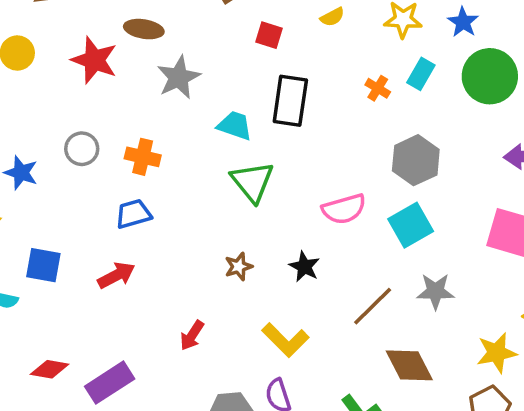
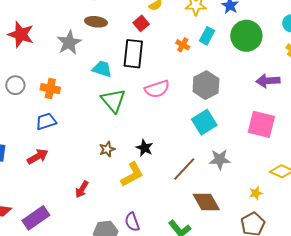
brown ellipse: (144, 29) -> (96, 22), moved
red square: (269, 35) -> (141, 23), moved, turned 35
pink semicircle: (344, 209) -> (157, 89), moved
yellow L-shape: (285, 340) -> (132, 175), moved, turned -72
yellow star: (497, 353) -> (256, 193), size x0.6

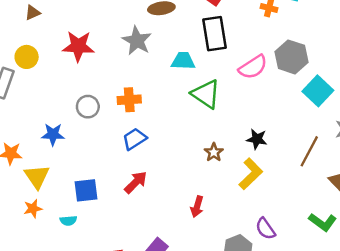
gray hexagon: (206, 85) -> (291, 57), moved

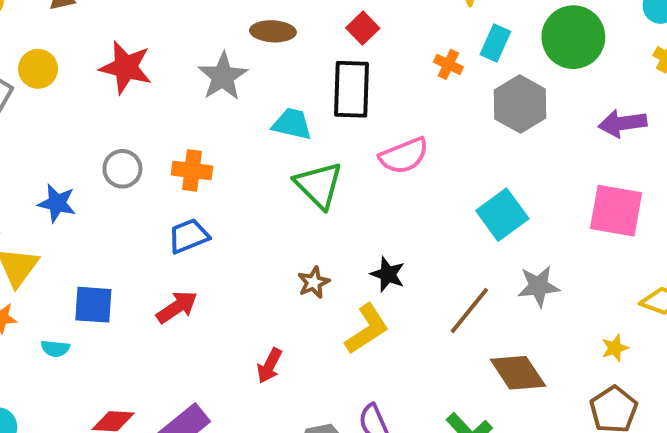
gray hexagon: (291, 57) -> (520, 104), moved

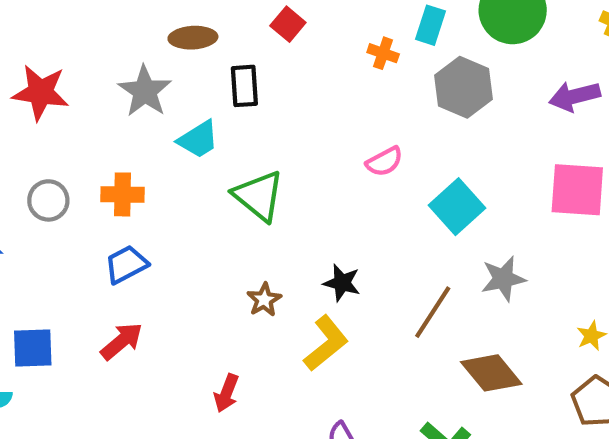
black rectangle: (352, 89) -> (244, 86), moved, size x0.7
cyan trapezoid: (292, 124) -> (198, 139), moved, turned 141
pink semicircle: (404, 156) -> (384, 162), moved, size x0.7

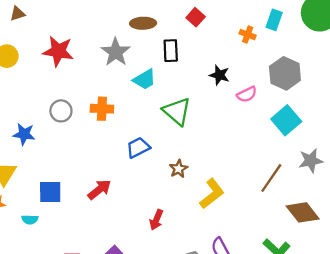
gray hexagon: (464, 87) -> (285, 73), moved
blue trapezoid: (126, 264) -> (138, 148), moved
black star: (342, 283) -> (219, 75), moved

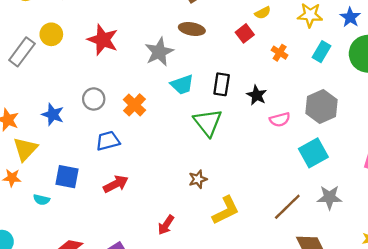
orange cross: (248, 35) -> (280, 53), moved
black rectangle: (171, 51) -> (222, 84), moved
orange cross: (102, 109) -> (134, 105), turned 30
blue trapezoid: (138, 148) -> (108, 141), moved

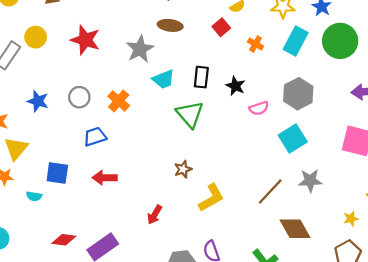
cyan rectangle: (322, 52) -> (296, 41), size x1.4
blue star: (53, 115) -> (38, 101), moved
red arrow: (116, 184) -> (105, 178), turned -150

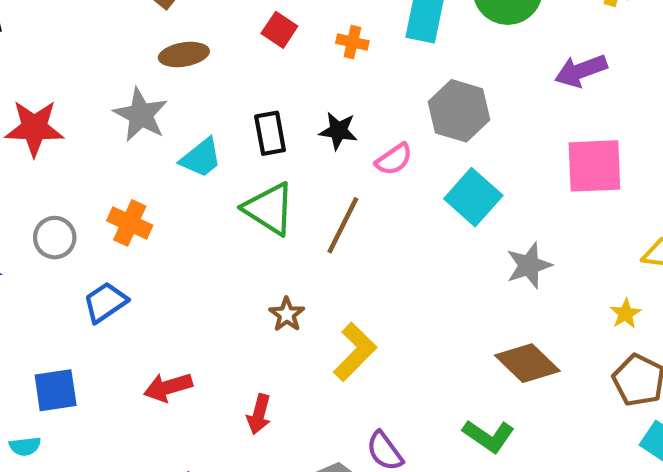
red arrow: (105, 178) -> (168, 387), moved
brown line: (270, 191) -> (343, 225), moved

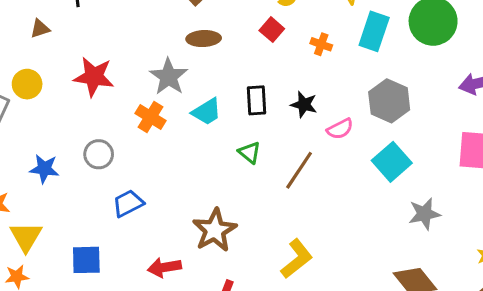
green triangle: (269, 209) -> (250, 152), size x0.6
orange cross: (130, 223) -> (150, 117), moved
brown star: (287, 314) -> (215, 230), moved, size x1.8

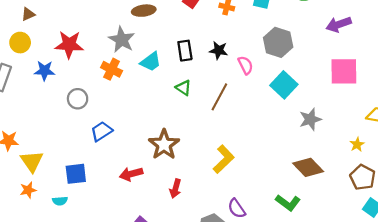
yellow circle: (27, 84) -> (20, 43), moved
pink semicircle: (340, 129) -> (245, 65), turned -84
blue star: (44, 169) -> (44, 71), moved

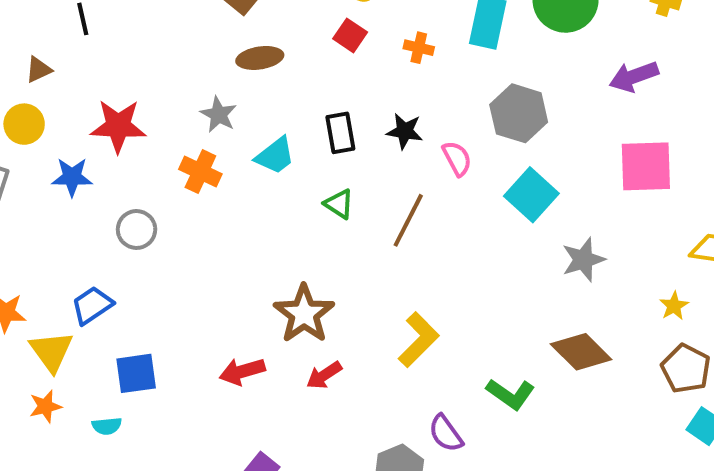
gray star: (122, 40) -> (219, 114), size x0.7
blue trapezoid: (101, 131) -> (92, 305), moved
red arrow: (175, 189) -> (324, 375), moved, turned 42
green L-shape: (288, 203) -> (511, 394), moved

